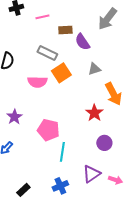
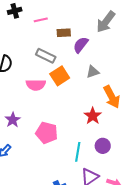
purple semicircle: (82, 42) -> (81, 45), turned 72
cyan line: (62, 152) -> (78, 152), moved

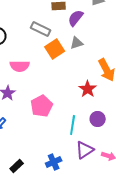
gray triangle: (93, 72) -> (77, 43), moved
pink semicircle: (36, 85) -> (20, 66), moved
pink pentagon: (47, 133) -> (42, 106), turned 30

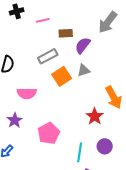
gray rectangle: (41, 29) -> (48, 56), turned -54

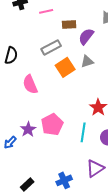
pink semicircle: (27, 93) -> (30, 84), turned 66
purple star: (15, 120) -> (28, 129), moved
cyan line: (80, 152) -> (83, 132), moved

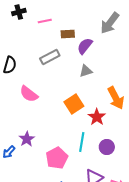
orange square: (65, 67) -> (74, 104), moved
pink semicircle: (30, 84) -> (29, 94), turned -30
pink pentagon: (52, 124) -> (57, 158), moved

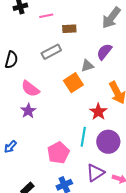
purple semicircle: (85, 46) -> (104, 52), moved
orange square: (74, 104) -> (73, 83), moved
purple star: (27, 139) -> (28, 111), moved
purple circle: (107, 147) -> (108, 142), size x1.5

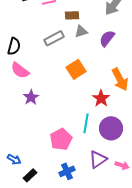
gray triangle: (87, 66) -> (81, 31), moved
pink semicircle: (30, 89) -> (20, 70), moved
blue arrow: (10, 147) -> (14, 159), moved, turned -104

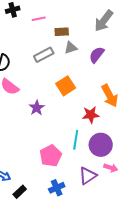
purple star: (31, 97) -> (37, 108), moved
red star: (101, 98) -> (91, 115), turned 30
pink arrow: (122, 165) -> (111, 168), moved

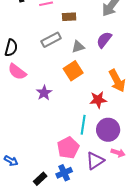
gray triangle: (71, 48) -> (78, 47), moved
pink pentagon: (51, 156) -> (68, 148), moved
black rectangle: (20, 192) -> (40, 179), moved

